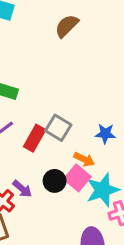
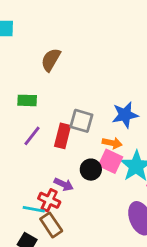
brown semicircle: (67, 26) -> (51, 60), moved
blue star: (105, 134) -> (125, 115), size x1.4

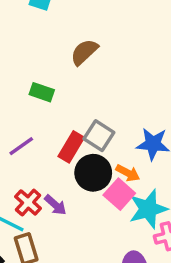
purple line: (32, 136) -> (21, 146), moved
black circle: (91, 170) -> (93, 173), moved, size x1.4
red cross: (49, 200) -> (28, 202), moved

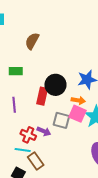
gray square: (99, 136) -> (61, 120), moved
purple line: (21, 146) -> (14, 105), turned -42
black circle: (93, 173) -> (55, 85), moved

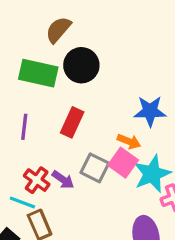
brown semicircle: (32, 41) -> (58, 30), moved
green rectangle: (16, 71) -> (38, 73), size x1.6
black circle: (55, 85) -> (81, 65), moved

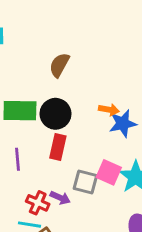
brown semicircle: (58, 30) -> (59, 65), moved
black circle: (81, 65) -> (56, 114), moved
orange arrow: (129, 141) -> (109, 110), moved

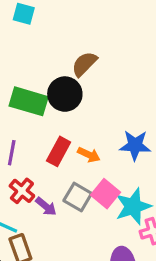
orange arrow: (109, 110) -> (89, 155), moved
black circle: (56, 114) -> (65, 94), moved
red cross: (38, 203) -> (22, 191), moved

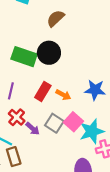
brown semicircle: (84, 64) -> (56, 18), moved

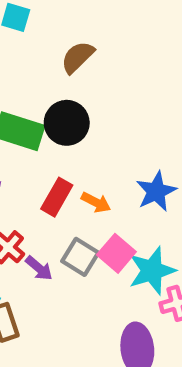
blue star: (95, 90) -> (156, 191), turned -30

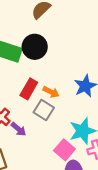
pink square: (116, 253) -> (64, 150), moved
gray square: (80, 257) -> (44, 110), moved

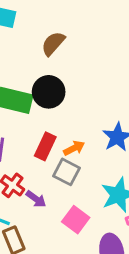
orange arrow: (51, 92) -> (74, 148), turned -49
pink square: (64, 150) -> (76, 220), moved

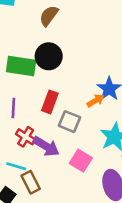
orange arrow: (74, 148) -> (96, 101), moved
purple arrow: (36, 199) -> (46, 146), size x1.5

